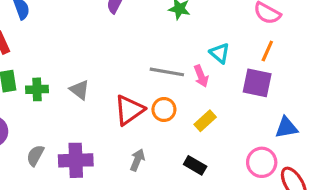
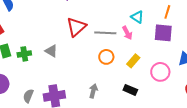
red triangle: (129, 110) -> (76, 27), moved
pink circle: (262, 162) -> (160, 72), moved

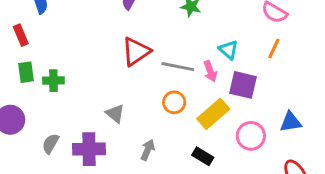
purple square: (163, 33) -> (243, 85), moved
gray triangle: (51, 51) -> (115, 114), moved
yellow rectangle: (133, 61) -> (213, 114), size x1.5

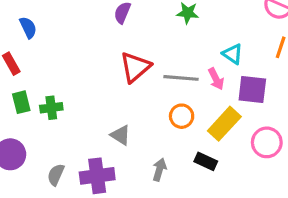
black rectangle: (203, 156) -> (206, 161), moved

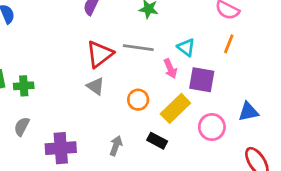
gray line: (181, 78) -> (138, 48), moved
gray triangle: (121, 135) -> (96, 86), moved
gray semicircle: (56, 175) -> (22, 127), moved

